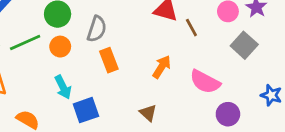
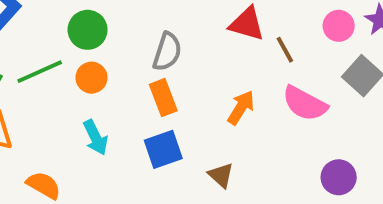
gray semicircle: (97, 29) -> (167, 52), moved
pink semicircle: (205, 82) -> (305, 104), moved
blue square: (86, 110) -> (163, 149), moved

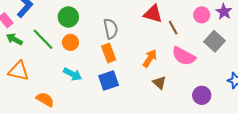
gray semicircle: (167, 52) -> (111, 29), turned -30
green line: (40, 72) -> (43, 39), turned 70
cyan arrow: (95, 137) -> (73, 74), turned -36
brown triangle: (221, 175) -> (159, 83), moved

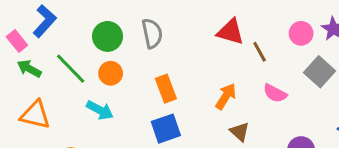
gray semicircle: (111, 29) -> (152, 33), moved
pink semicircle: (184, 56) -> (275, 93), size x0.7
cyan arrow: (73, 74) -> (100, 110), moved

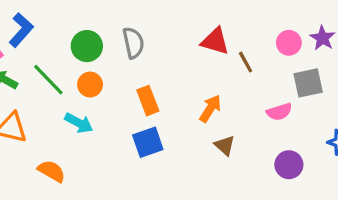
gray square: (319, 72) -> (308, 83), turned 36
pink semicircle: (275, 93) -> (279, 112), moved, turned -45

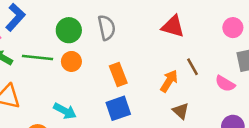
brown line: (246, 62) -> (192, 67), moved
green line: (48, 80) -> (38, 58), turned -40
pink semicircle: (279, 112) -> (225, 84), turned 48
cyan arrow: (79, 123) -> (65, 111), moved

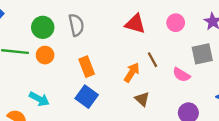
pink circle: (233, 28) -> (176, 23), moved
blue square: (118, 108) -> (87, 97), turned -35

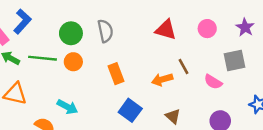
orange arrow: (132, 72) -> (162, 80), turned -138
blue square: (87, 97) -> (130, 110), moved
brown triangle: (142, 99) -> (173, 116), moved

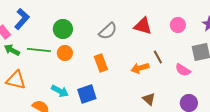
gray semicircle: (105, 31) -> (108, 31), moved, turned 60
blue square: (130, 110) -> (87, 94), moved, turned 36

